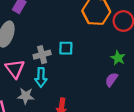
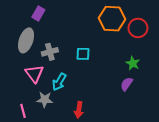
gray cross: (42, 55) -> (50, 52), moved
cyan arrow: (41, 77) -> (59, 82), turned 30

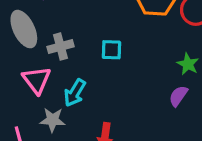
gray ellipse: (26, 40) -> (24, 29), turned -45

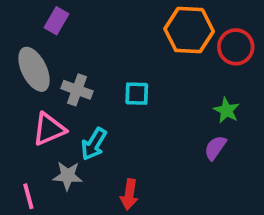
gray cross: (60, 47) -> (77, 90), turned 35
pink triangle: (37, 80) -> (49, 129), turned 44

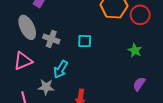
pink triangle: (49, 129) -> (23, 61), moved
purple semicircle: (215, 148) -> (139, 84), moved

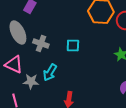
pink triangle: (23, 61) -> (14, 64), turned 48
gray star: (46, 87) -> (31, 81), moved

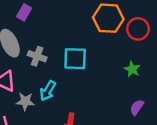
cyan square: (73, 45) -> (75, 59), size x1.5

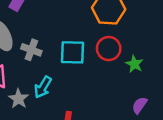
red circle: (138, 29) -> (109, 49), moved
gray star: (25, 101) -> (18, 99), turned 30

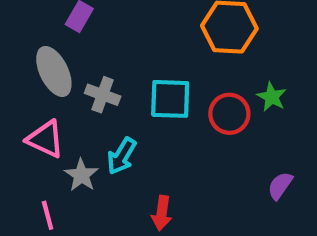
red circle: (109, 49) -> (229, 114), moved
green star: (134, 64) -> (272, 97), moved

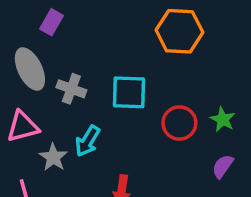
green star: (272, 97) -> (223, 119), moved
red circle: (229, 114) -> (179, 123), moved
pink triangle: (45, 139) -> (23, 127), turned -40

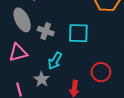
red circle: (179, 123) -> (101, 72), moved
gray star: (53, 157) -> (42, 79), moved

